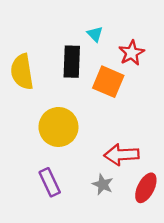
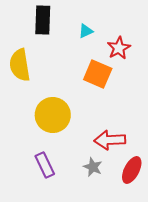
cyan triangle: (95, 34) -> (86, 31), turned 49
black rectangle: (72, 62) -> (43, 20), moved

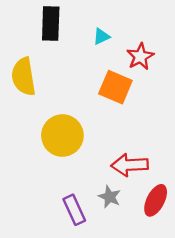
purple rectangle: (45, 165) -> (74, 210), moved

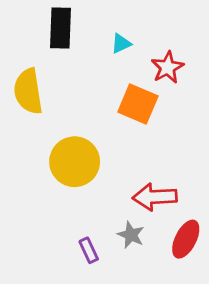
purple rectangle: (74, 210) -> (89, 250), size x0.7

